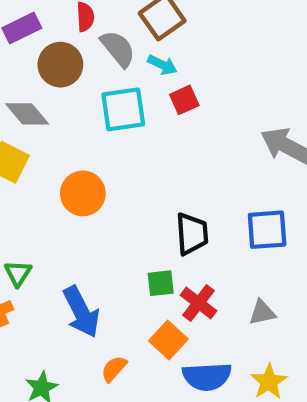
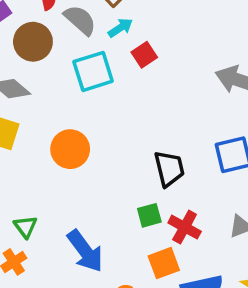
cyan arrow: (162, 65) -> (120, 28), turned -50
orange square: (168, 340) -> (164, 263), turned 36

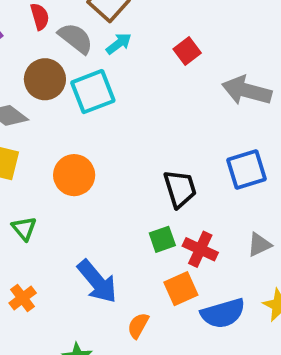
brown circle: (33, 42) -> (45, 79), moved
red square: (144, 55) -> (187, 51), moved
green triangle: (25, 227) -> (24, 228), moved

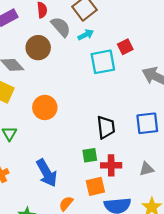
cyan square: (93, 92) -> (103, 62), moved
red cross: (200, 249) -> (111, 165), turned -36

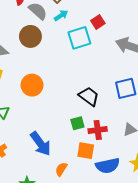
brown circle: (38, 48) -> (30, 36), moved
black trapezoid: (106, 127) -> (89, 96), turned -40
orange square: (95, 186) -> (86, 151), turned 30

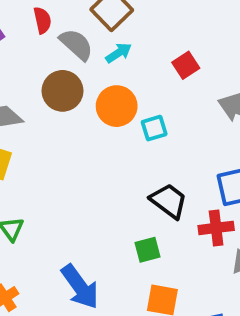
cyan square: (79, 38) -> (154, 128), moved, size x0.6
orange circle: (32, 85) -> (117, 106), moved
red cross: (98, 130) -> (216, 228), moved

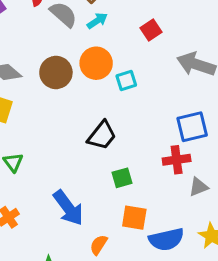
brown circle: (62, 91) -> (56, 72), moved
black trapezoid: (169, 201) -> (102, 135), moved, turned 92

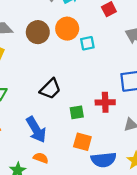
black trapezoid: (102, 135) -> (50, 89), moved
red cross: (177, 160) -> (105, 102), moved
orange semicircle: (99, 245) -> (41, 158), moved, turned 72

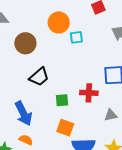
brown circle: (38, 32) -> (25, 43), moved

